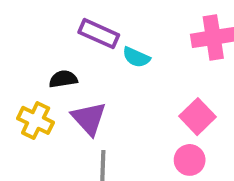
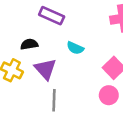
cyan semicircle: (136, 57) -> (75, 48), moved

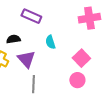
cyan semicircle: (75, 48) -> (50, 42), turned 48

